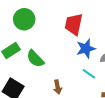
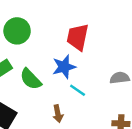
blue star: (86, 49) -> (64, 67), moved
cyan line: (89, 74) -> (78, 90), moved

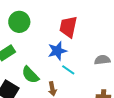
green semicircle: (31, 79) -> (30, 75), moved

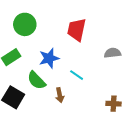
blue star: (57, 51) -> (49, 58), moved
gray semicircle: (102, 60) -> (112, 53), moved

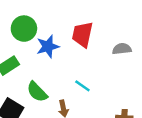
gray semicircle: (112, 53) -> (122, 49), moved
blue star: (49, 58) -> (48, 46), moved

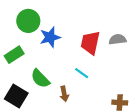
red trapezoid: (82, 35) -> (90, 43), moved

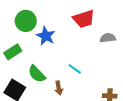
blue star: (50, 37) -> (46, 36), turned -30
red trapezoid: (90, 43) -> (84, 19), moved, turned -120

